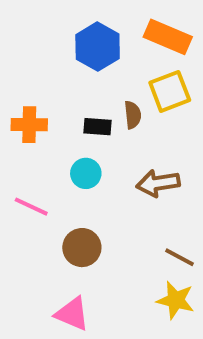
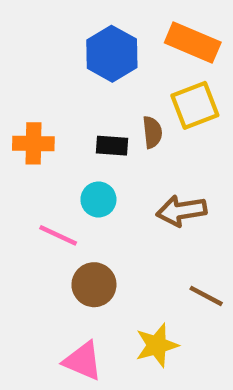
pink line: (31, 207) -> (58, 235), moved
yellow star: (176, 300) -> (157, 345), moved, turned -30

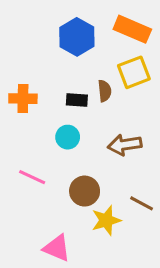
pink line: (58, 235) -> (32, 177), moved
brown circle: (94, 285) -> (85, 191), moved
yellow star: (157, 345) -> (106, 220), moved

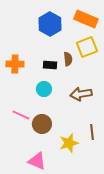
brown circle: (85, 191) -> (42, 124), moved
brown line: (142, 203) -> (92, 132), turned 56

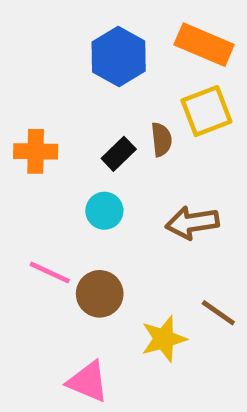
black rectangle: (50, 65) -> (119, 154), turned -48
brown line: (92, 132) -> (218, 313), turned -49

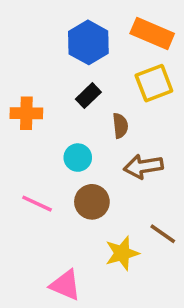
brown semicircle: (161, 140) -> (120, 126), moved
black rectangle: (119, 154) -> (88, 96), moved
brown circle: (100, 294) -> (92, 202), moved

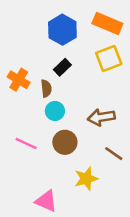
orange cross: (26, 113) -> (19, 80), turned 30
brown semicircle: (120, 126) -> (46, 88), moved
brown line: (163, 234) -> (114, 154), moved

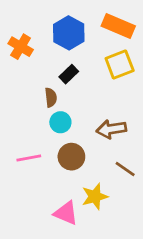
orange cross: (19, 80) -> (21, 47), moved
pink line: (26, 144) -> (29, 158), turned -35
pink triangle: (46, 201) -> (66, 213), moved

